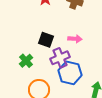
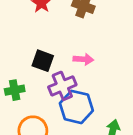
green cross: (26, 61) -> (15, 90), turned 32

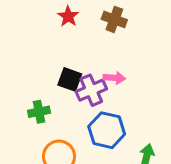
purple cross: (62, 86) -> (91, 90), moved

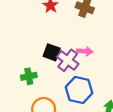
purple cross: (91, 90) -> (68, 60), turned -30

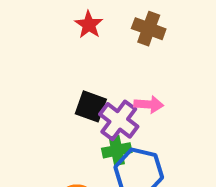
green cross: (29, 76) -> (117, 150), moved

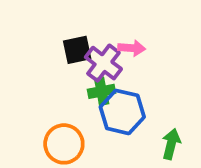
black square: (91, 106) -> (77, 50), turned -32

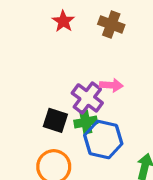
black square: (77, 50) -> (55, 120), moved, turned 30

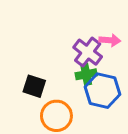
black square: (55, 120) -> (34, 86), moved

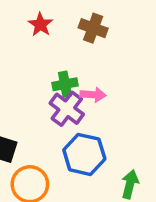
green cross: (86, 74) -> (65, 84), moved

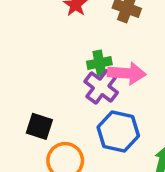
pink arrow: (93, 95) -> (127, 73), size x1.5

